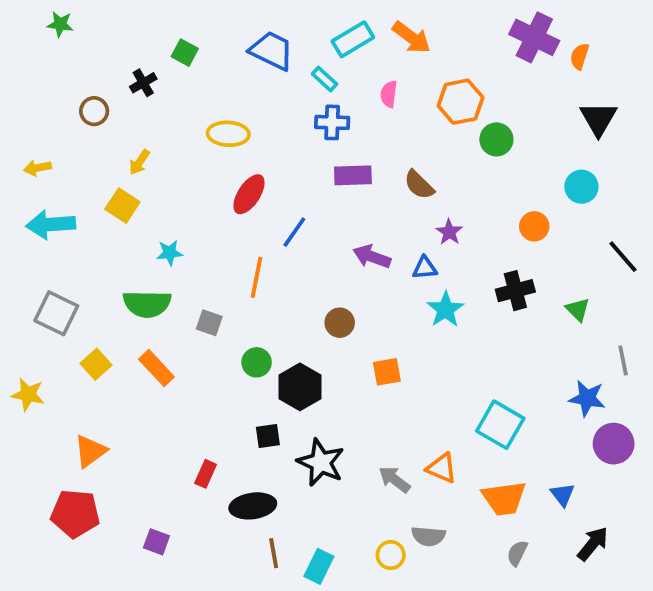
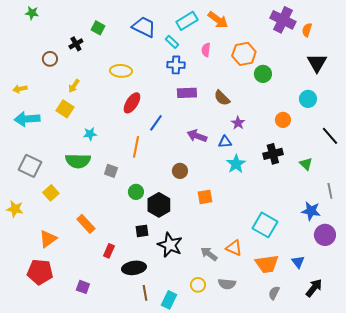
orange rectangle: (156, 368) -> (86, 224), moved
yellow circle: (391, 555) -> (198, 285), moved

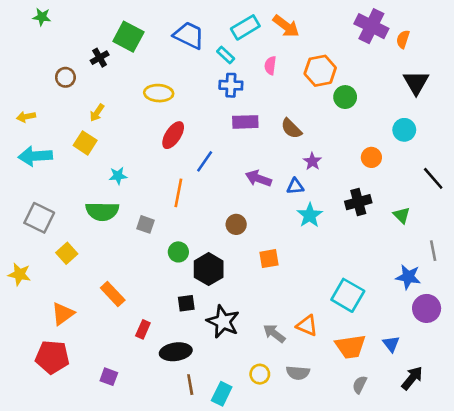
green square: (98, 28) -> (128, 37), size x1.6

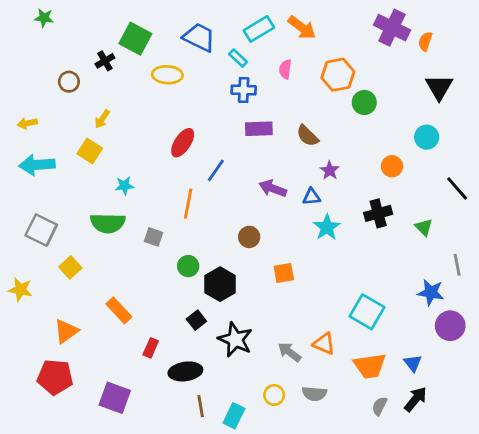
yellow ellipse: (159, 93) -> (167, 75), moved
black square: (186, 303) -> (196, 320), turned -30
purple square: (109, 377) -> (115, 398), size x1.6
black arrow: (412, 378) -> (416, 399), moved

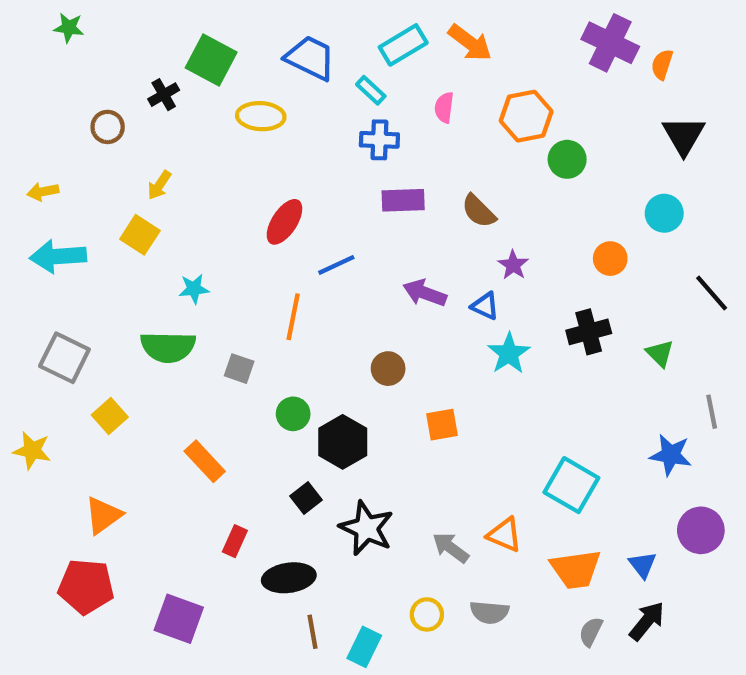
blue line: (216, 170) -> (336, 265), turned 30
blue triangle: (312, 197) -> (485, 306), turned 30
orange rectangle: (119, 310) -> (205, 461), moved
purple circle: (450, 326) -> (701, 530), moved

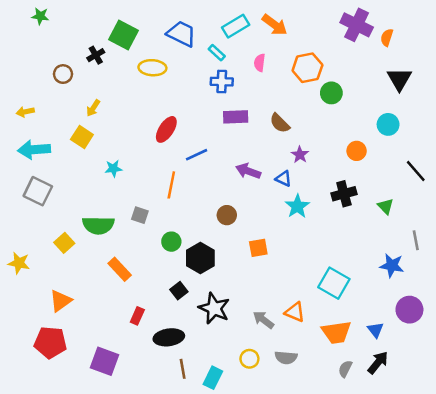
green semicircle: (168, 347) -> (98, 225), moved
gray square: (64, 358) -> (38, 191), moved

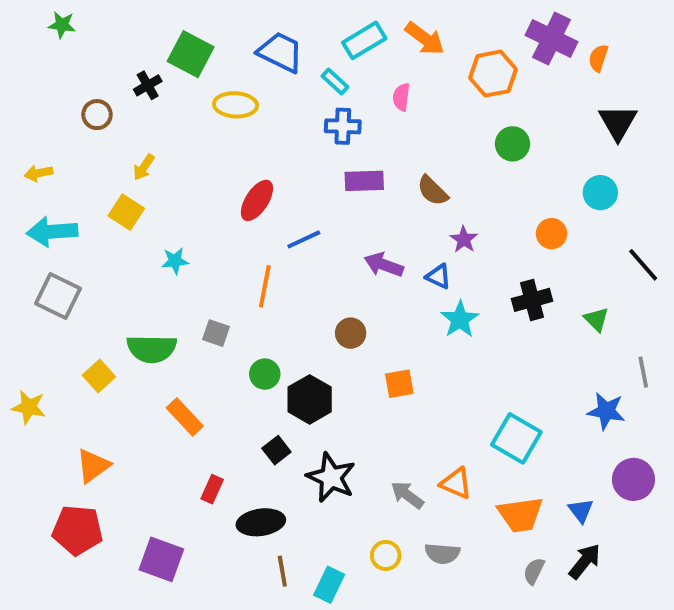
orange hexagon: (307, 68) -> (493, 74), moved

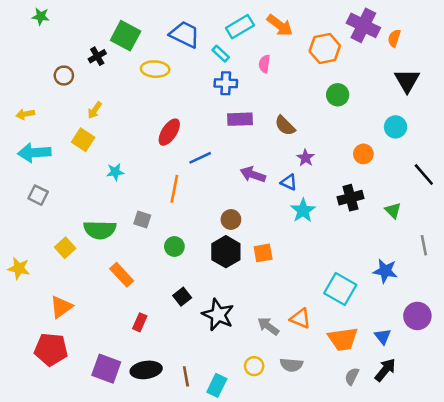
gray square: (58, 296) -> (38, 195), size x0.7
black hexagon: (310, 399) -> (226, 252), moved
blue star: (606, 411) -> (385, 271), moved
black ellipse: (261, 522) -> (146, 370), moved

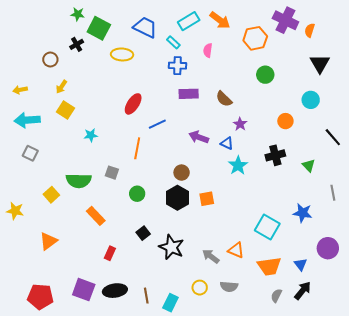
green star: (41, 16) -> (78, 14), moved
yellow arrow: (95, 110) -> (61, 87), moved
red pentagon: (51, 349) -> (40, 297), moved

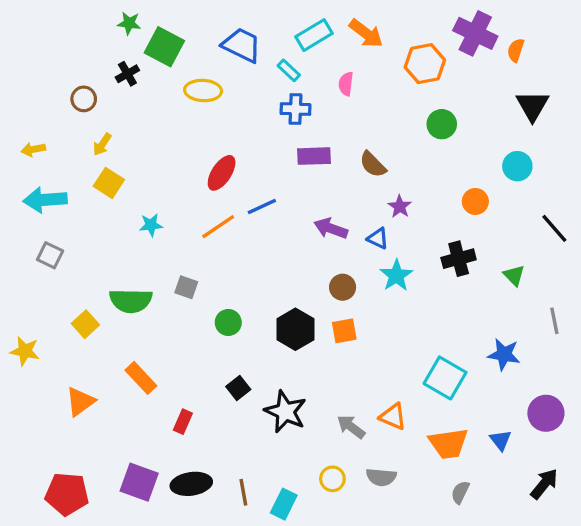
orange line: (137, 148) -> (218, 227), moved, turned 45
brown circle: (182, 173) -> (343, 287), moved
orange rectangle: (96, 216) -> (141, 378), moved
black arrow: (303, 291) -> (544, 484), moved

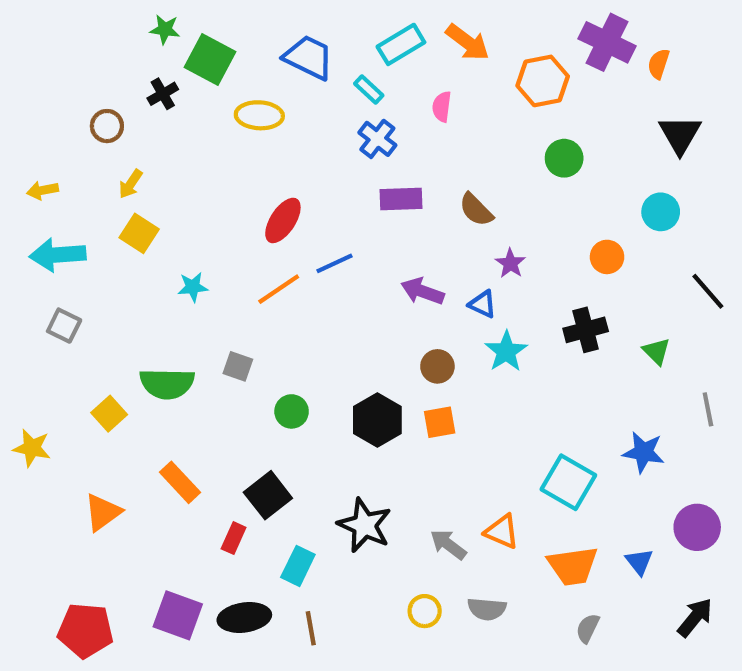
blue cross: (295, 109) -> (377, 139), turned 36
black square: (238, 388) -> (268, 495), moved, size x1.5
cyan rectangle: (284, 504) -> (298, 566), moved

